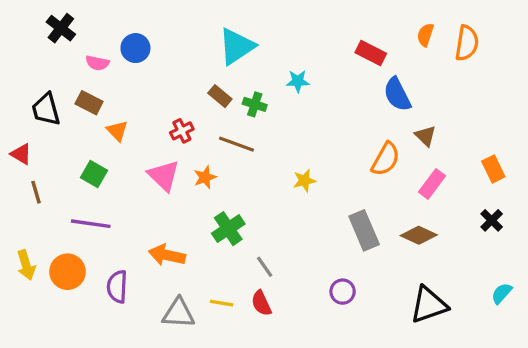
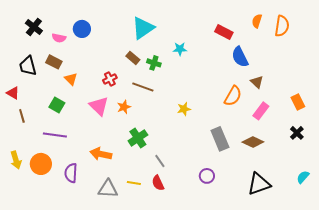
black cross: (61, 28) -> (34, 27), moved

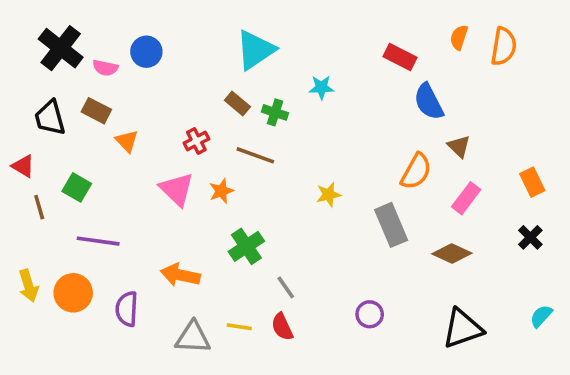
black cross: (34, 27) -> (61, 48), size x1.4
green square: (57, 105) -> (77, 187), moved
gray rectangle: (220, 139) -> (391, 225), moved

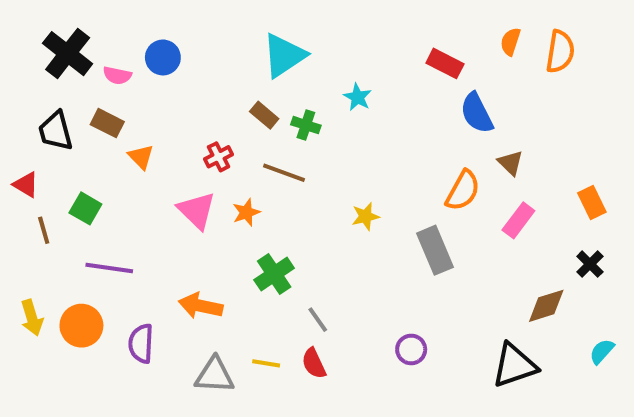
cyan star: (321, 87) -> (358, 97), turned 30
brown diamond: (452, 254) -> (546, 306), moved, turned -42

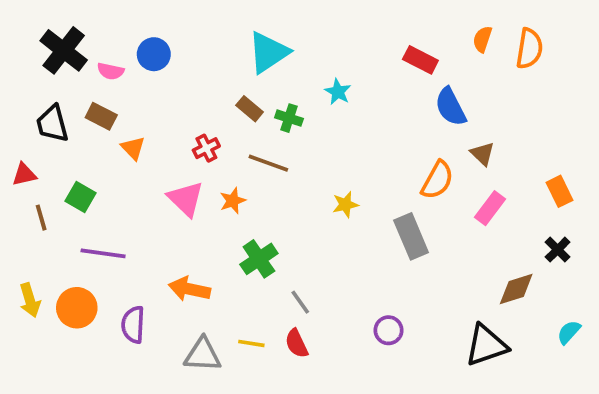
red triangle: (26, 185) -> (24, 174), turned -44

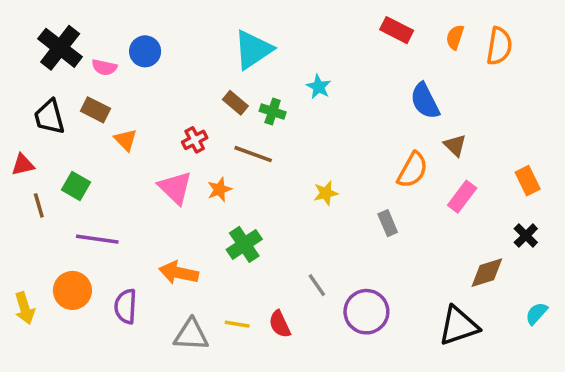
red rectangle: (420, 60) -> (397, 30), moved
gray rectangle: (411, 236) -> (388, 223), size x0.6
yellow arrow: (30, 300) -> (25, 308), moved
gray line: (300, 302) -> (317, 285), moved
purple circle: (389, 330) -> (366, 312), size x1.6

